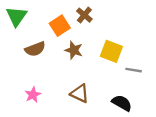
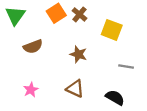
orange square: (60, 26) -> (56, 13), moved
brown star: (74, 50) -> (78, 54), moved
yellow square: (111, 51) -> (112, 30), moved

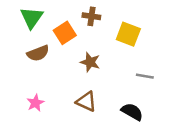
orange square: (56, 13) -> (65, 33), moved
brown cross: (80, 14) -> (91, 16), turned -32
green triangle: (15, 16) -> (32, 18), moved

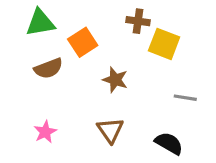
brown cross: (91, 16) -> (138, 21), moved
green triangle: (32, 18) -> (40, 23), turned 45
brown triangle: (86, 102) -> (110, 130), turned 30

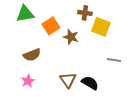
brown semicircle: (48, 68) -> (32, 55), moved
brown star: (115, 80) -> (71, 37), moved
black semicircle: (169, 143) -> (90, 83), moved

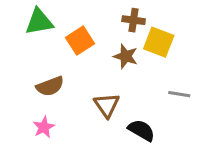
brown star: (71, 37) -> (126, 56), moved
brown triangle: (68, 80) -> (107, 105), moved

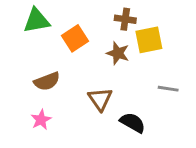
yellow square: (159, 42) -> (149, 40), turned -32

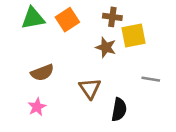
orange square: (75, 38) -> (67, 20), moved
black semicircle: (133, 123) -> (119, 110), turned 70

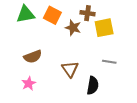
orange square: (67, 20) -> (52, 15), turned -30
brown star: (106, 47) -> (73, 28), moved
gray line: (151, 79) -> (109, 62), moved

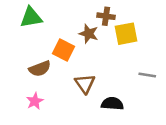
orange square: (52, 15) -> (64, 50), moved
gray line: (109, 62) -> (147, 75), moved
black semicircle: (93, 86) -> (112, 104), turned -96

